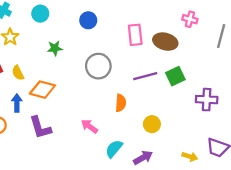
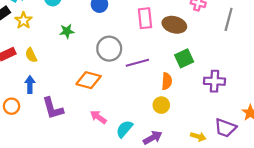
purple line: (145, 76) -> (137, 63), moved
orange diamond: (42, 90) -> (89, 80), moved
orange semicircle: (121, 103) -> (167, 81), moved
pink arrow: (89, 126) -> (98, 117), moved

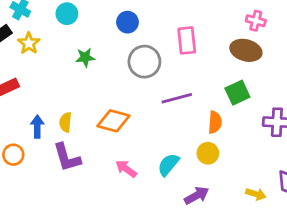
brown ellipse: (174, 25) -> (246, 50), moved
gray circle: (109, 49) -> (144, 62), moved
yellow semicircle: (31, 55) -> (65, 122), moved, turned 32
cyan semicircle: (124, 129) -> (168, 165), moved

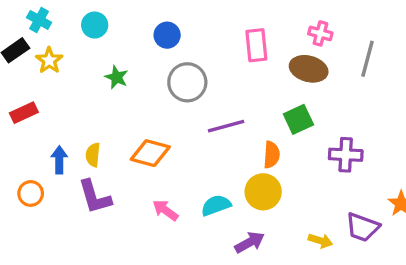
pink rectangle: (187, 40) -> (256, 45), moved
green star: (85, 57) -> (117, 77), turned 30
yellow circle: (208, 153) -> (263, 192), size x1.4
cyan semicircle: (168, 165) -> (216, 205), turned 30

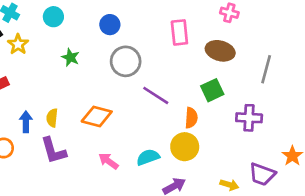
pink cross: (320, 33) -> (229, 13), moved
gray line: (368, 59) -> (266, 69), moved
purple line: (226, 126) -> (156, 95), turned 48

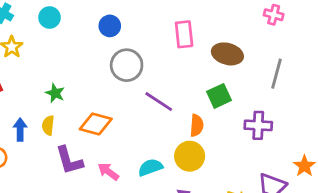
pink cross: (229, 13) -> (274, 15), moved
green star: (70, 57) -> (55, 93), moved
purple L-shape: (53, 151) -> (69, 160), moved

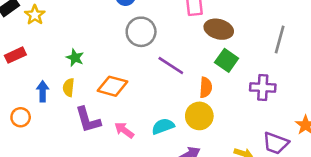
brown ellipse: (227, 54) -> (219, 29), moved
green square: (219, 96) -> (227, 60), turned -30

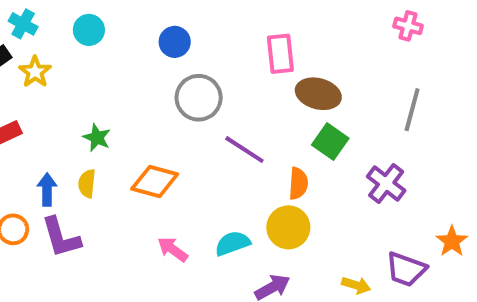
purple cross: (263, 87) -> (386, 183), turned 35
purple L-shape: (88, 120) -> (61, 237), moved

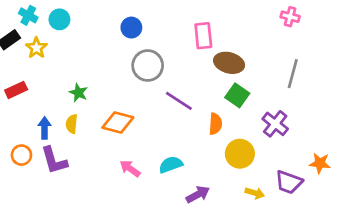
cyan circle: (89, 30) -> (59, 19), moved
yellow circle: (288, 227) -> (240, 154), moved
orange star: (452, 241) -> (320, 163), turned -30

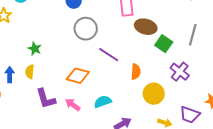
green square: (237, 95) -> (164, 44), moved
orange diamond: (118, 122) -> (78, 76), moved
purple L-shape: (54, 160) -> (46, 99), moved

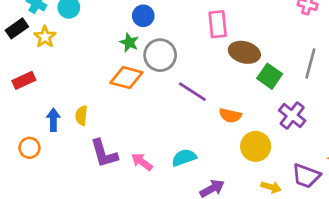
green star: (35, 49) -> (129, 42), moved
orange semicircle: (136, 72) -> (230, 115), turned 98
orange diamond: (78, 76) -> (126, 78), moved

